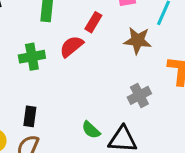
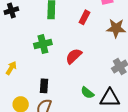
red semicircle: (71, 46) -> (74, 56), moved

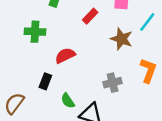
black rectangle: (44, 86) -> (45, 81), moved

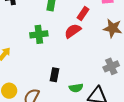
red semicircle: (65, 55) -> (73, 31), moved
green semicircle: (68, 101) -> (76, 88), turned -56

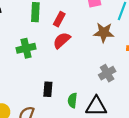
red rectangle: (83, 14) -> (59, 19), moved
green semicircle: (76, 88) -> (72, 100), turned 112

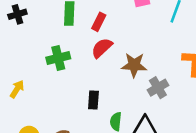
brown star: (104, 32) -> (134, 65), moved
black rectangle: (48, 89) -> (93, 100), moved

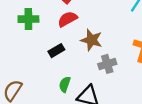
black rectangle: (93, 100) -> (56, 51), moved, turned 42

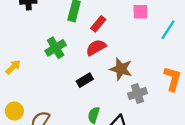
green cross: (28, 19) -> (56, 48), turned -30

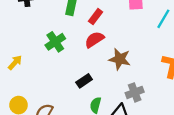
black rectangle: (85, 80) -> (84, 81), moved
gray cross: (137, 93) -> (135, 92), moved

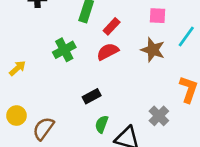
brown star: (120, 59) -> (153, 50), moved
gray cross: (135, 92) -> (159, 116), moved, turned -30

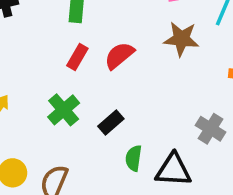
red rectangle: (112, 26) -> (77, 57), moved
green cross: (64, 50) -> (64, 110), moved

